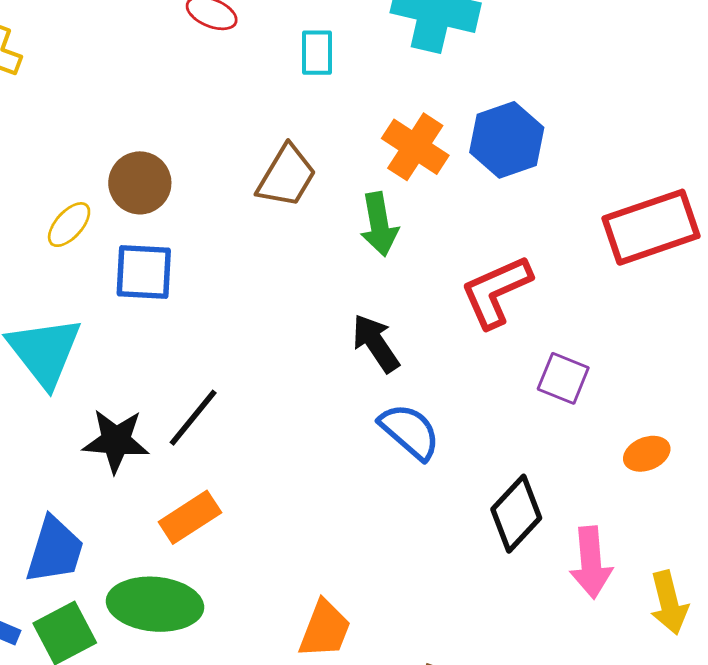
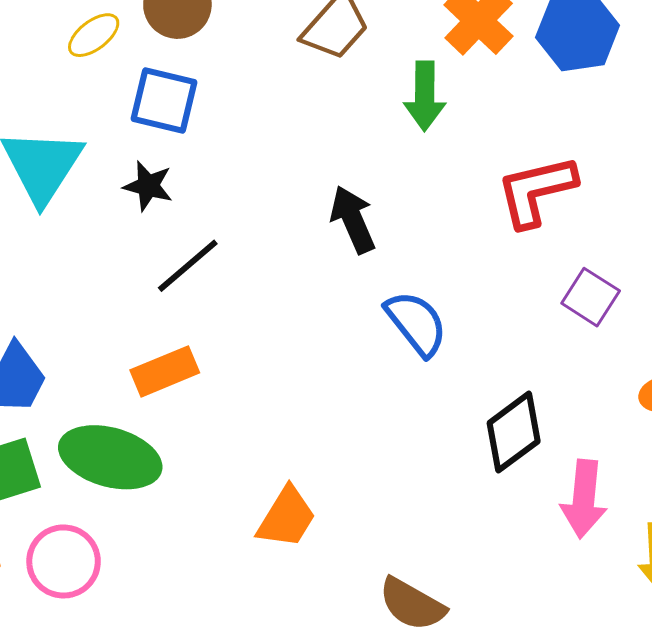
black arrow: (376, 343) -> (353, 220), moved
black star: (116, 441) -> (148, 186), moved, size x0.7

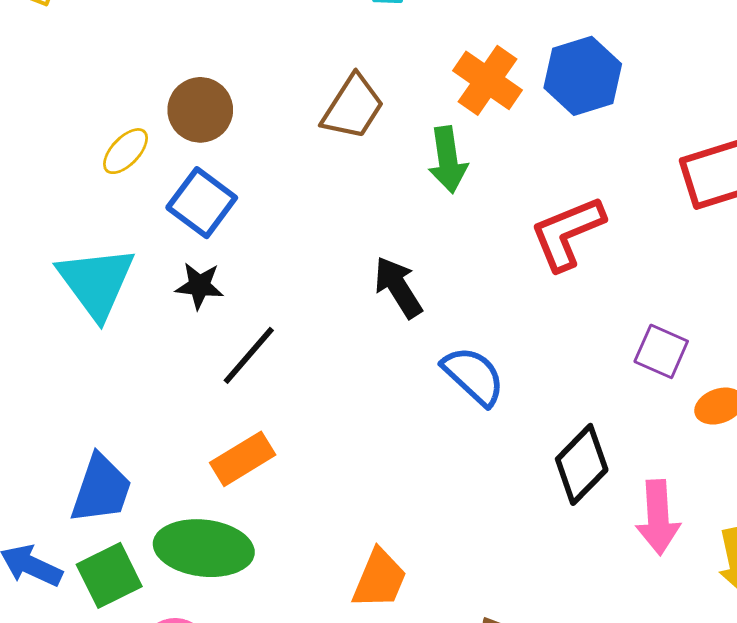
blue square: (164, 101) -> (202, 203), turned 32
purple square: (591, 297) -> (661, 351), moved

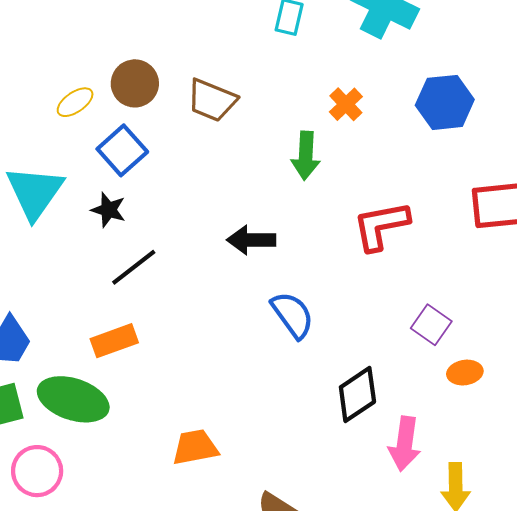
blue hexagon: (583, 76) -> (445, 102), moved
orange cross: (487, 80) -> (346, 104), size x0.7
brown trapezoid: (353, 107) -> (212, 100), moved, turned 68
black arrow: (398, 287) -> (251, 240), turned -69
orange trapezoid: (379, 579) -> (195, 447), turned -135

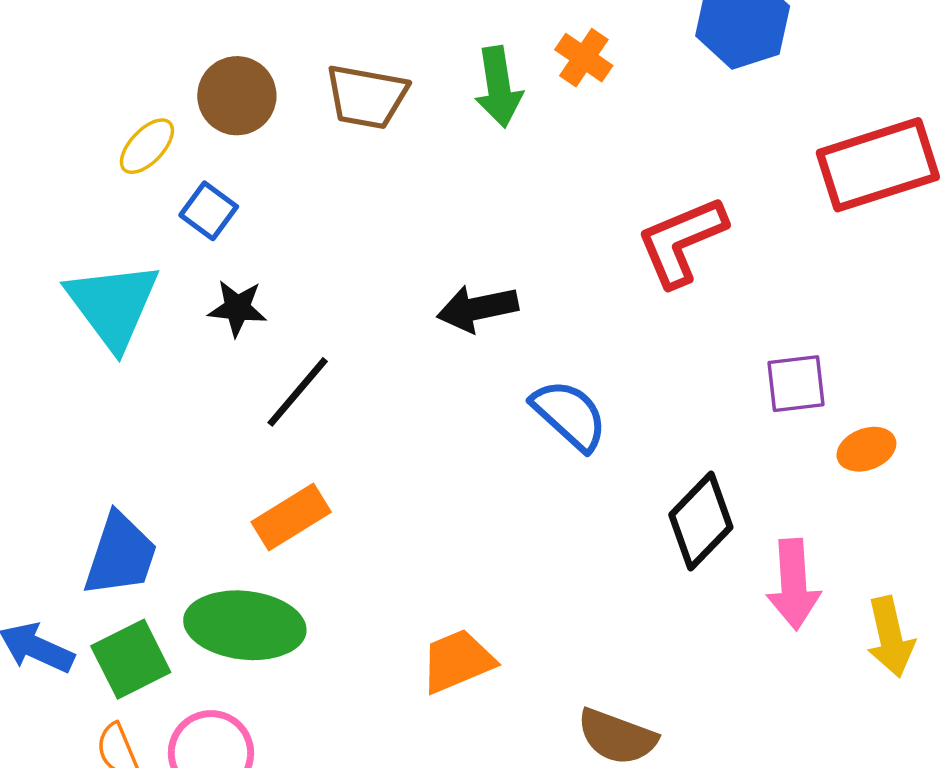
blue square: (122, 150) -> (209, 211), moved, size x0.7
green arrow: (306, 156) -> (499, 87), moved
purple square: (431, 325) -> (796, 384), turned -30

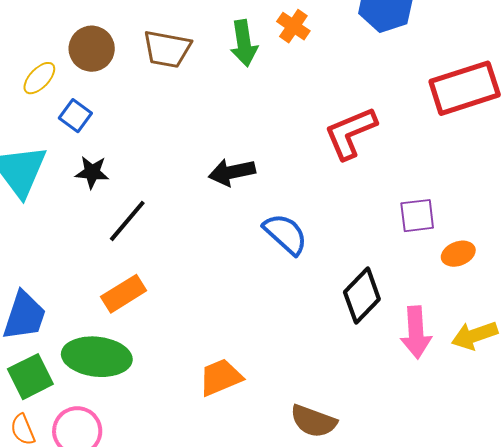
yellow arrow: (890, 637) -> (475, 335), moved, turned 84

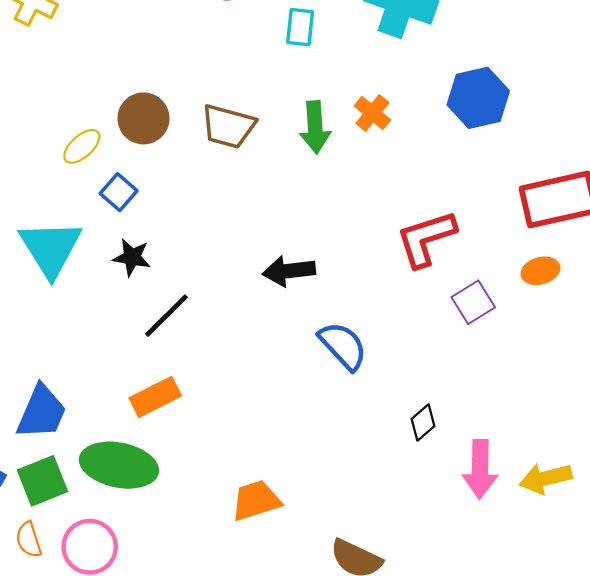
purple square: (417, 216) -> (473, 302), moved, turned -30
orange ellipse: (458, 254) -> (540, 271), moved
black diamond: (362, 296) -> (423, 423), size x0.6

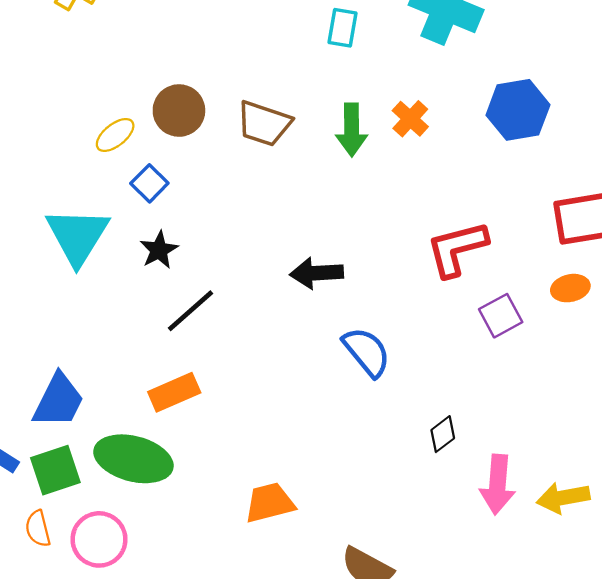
black star: (132, 257) -> (159, 250), turned 30

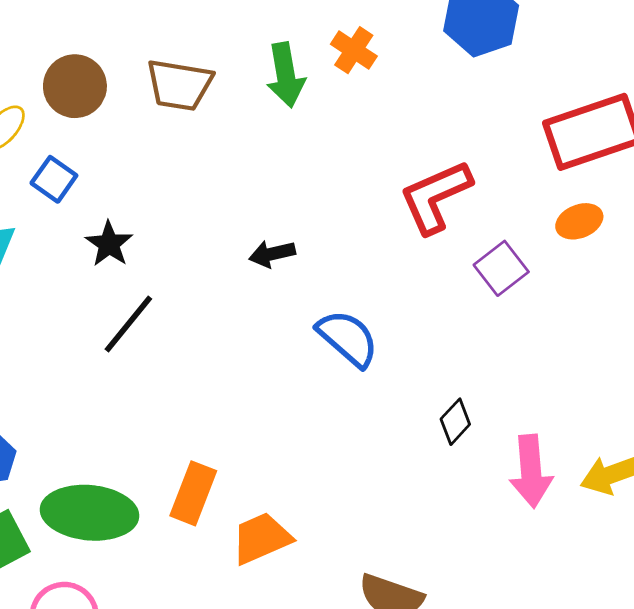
black star: (159, 250) -> (109, 244), moved
black arrow: (317, 273) -> (272, 254), size x0.7
orange rectangle: (174, 392) -> (193, 493), moved, turned -36

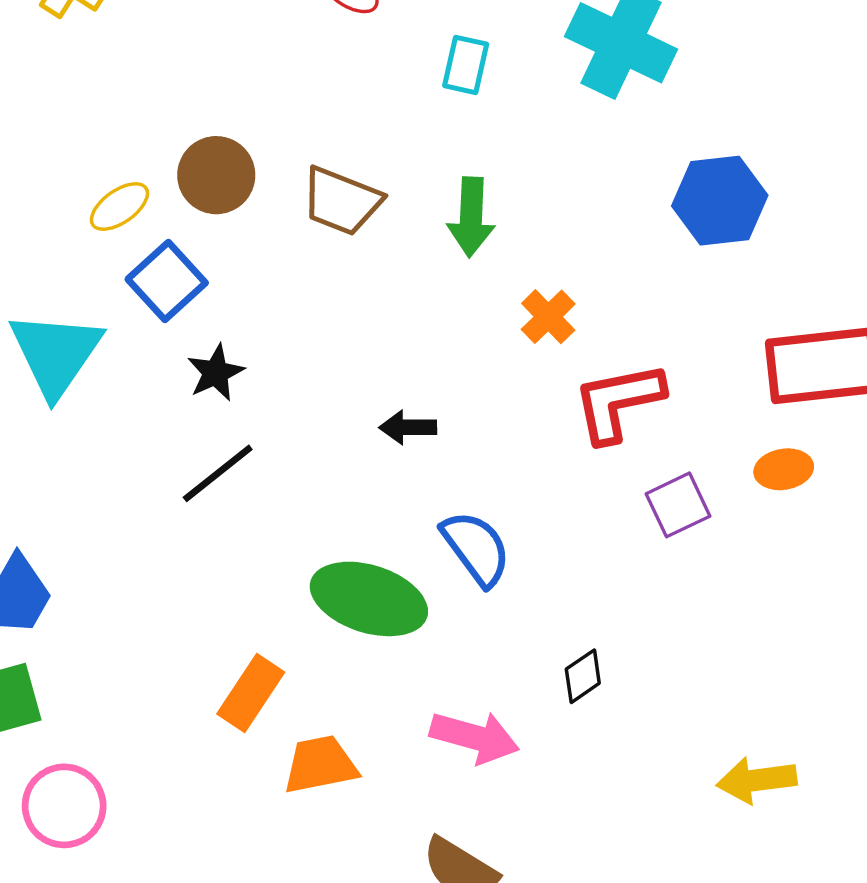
orange cross: (354, 50) -> (548, 317), moved
blue square: (54, 179) -> (167, 281), size x1.4
pink arrow: (531, 471) -> (475, 737), moved, turned -82
green ellipse: (90, 513) -> (369, 599), moved

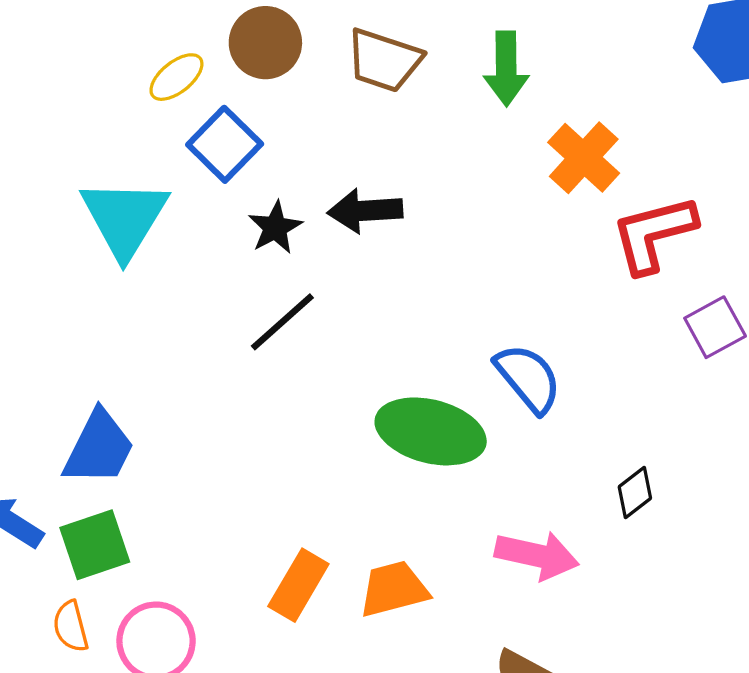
orange cross: (548, 317) -> (584, 158), size x1.4
black arrow: (408, 427) -> (365, 211), moved, size x1.4
orange rectangle: (251, 693) -> (298, 585), moved

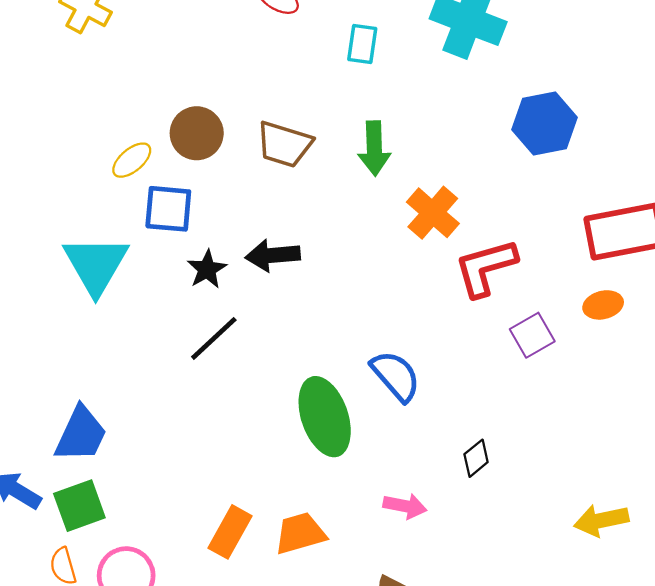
blue square: (225, 144) -> (168, 209), turned -38
green ellipse: (431, 431) -> (325, 417), turned 58
pink arrow: (537, 555) -> (405, 506), size x0.7

